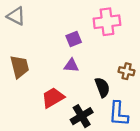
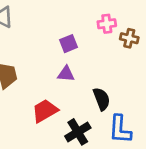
pink cross: (107, 22) -> (107, 24), size x0.6
brown cross: (127, 71) -> (129, 38), moved

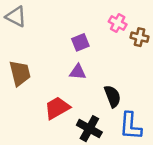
pink cross: (107, 24) -> (118, 23), turned 36
black cross: (78, 132) -> (89, 129), turned -30

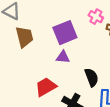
purple square: (80, 42) -> (65, 33), size x1.6
brown trapezoid: (20, 73) -> (24, 37), moved

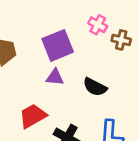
black semicircle: (92, 77) -> (95, 87), moved, turned 138

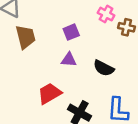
purple square: (58, 45) -> (71, 32), size x0.6

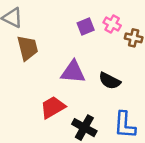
purple square: (71, 32) -> (86, 27), moved
purple triangle: (69, 60) -> (73, 72), size x1.5

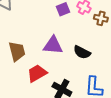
brown trapezoid: (28, 48) -> (17, 51), moved

